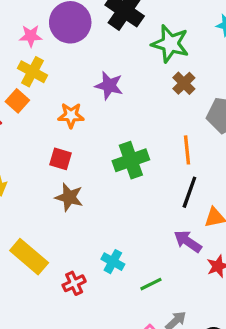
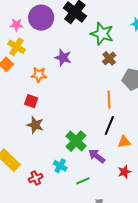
green cross: (131, 160) -> (76, 141), moved, turned -30
purple arrow: (188, 241) -> (97, 156), moved

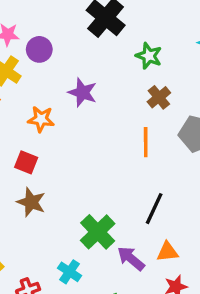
purple circle: (41, 18) -> (39, 49), moved, size x0.6
green star: (102, 34) -> (149, 56), size x0.7
orange line: (109, 99) -> (146, 142), moved
orange triangle: (124, 142) -> (167, 252), moved

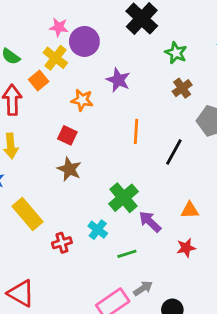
purple circle: (39, 49) -> (84, 41), size x1.4
orange line: (146, 142) -> (136, 131), moved
black line: (154, 209) -> (174, 152), moved
orange triangle: (167, 252) -> (190, 210), moved

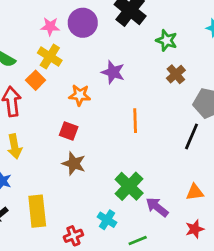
purple circle: (84, 41) -> (83, 23), moved
black line: (174, 152) -> (192, 136), moved
yellow rectangle: (27, 214) -> (37, 211), turned 40

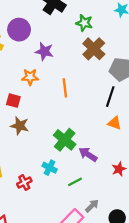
purple circle: (83, 23) -> (19, 30), moved
brown cross: (176, 74) -> (94, 49), size x1.5
orange star: (80, 95) -> (30, 77), moved
orange triangle: (195, 192) -> (115, 123), moved, turned 32

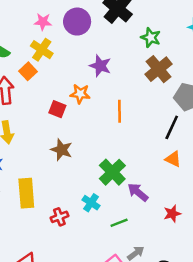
purple circle: (19, 30) -> (77, 22), moved
red square: (13, 101) -> (57, 109), moved

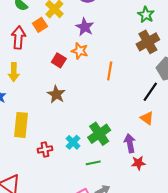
purple star: (100, 66) -> (85, 27), moved
green cross: (112, 172) -> (99, 134), moved
purple arrow: (138, 192) -> (130, 143), moved, turned 30

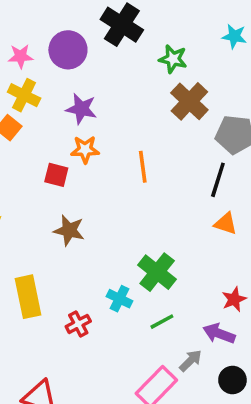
purple arrow: (130, 143) -> (219, 334), moved, turned -42

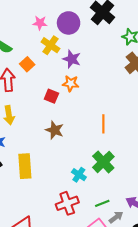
yellow cross: (24, 95) -> (50, 45), moved
orange line: (143, 167) -> (103, 124), moved
green line: (162, 322) -> (102, 203), moved
red cross: (78, 324) -> (67, 203), moved, size x1.5

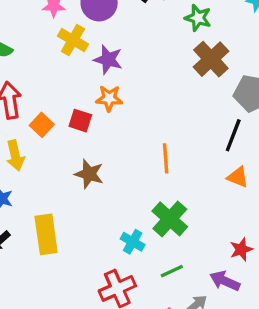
orange square: (27, 64) -> (42, 125), moved
green line: (102, 203) -> (172, 271), moved

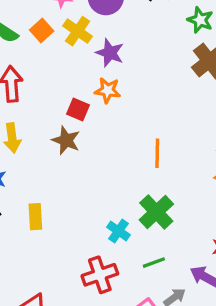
orange square: (42, 125) -> (42, 31), moved
brown star: (89, 174) -> (66, 140), moved
yellow rectangle: (46, 234) -> (35, 217), size x0.7

